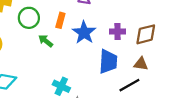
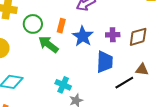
green arrow: (46, 41) -> (48, 44), size x1.5
brown triangle: (141, 64) -> (142, 70), moved

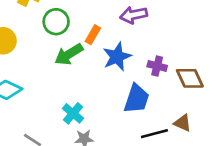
brown diamond: (138, 37) -> (190, 78), turned 65
green arrow: (48, 44) -> (69, 54), turned -85

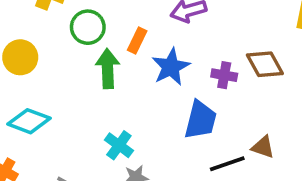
green arrow: (69, 54) -> (108, 69), turned 124
brown diamond: (190, 78) -> (265, 64), moved

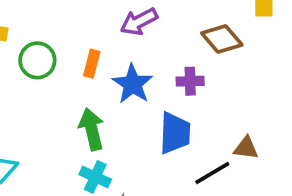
brown diamond: (265, 64) -> (222, 39), moved
green arrow: (108, 69) -> (92, 129), moved

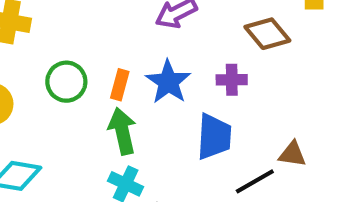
green circle: (37, 60) -> (66, 82), moved
orange rectangle: (92, 64) -> (120, 85), moved

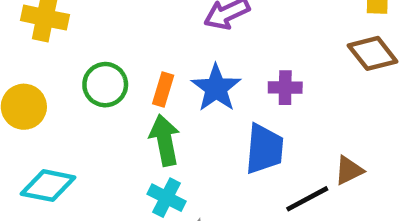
brown diamond: (267, 34) -> (373, 53), moved
brown triangle: (292, 154) -> (349, 170), turned -36

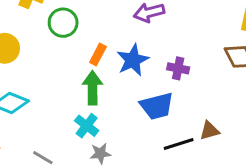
green circle: (105, 85) -> (63, 23), moved
blue trapezoid: (264, 149) -> (157, 106), turned 60

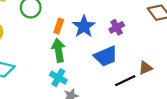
purple cross: (178, 68) -> (117, 27), turned -32

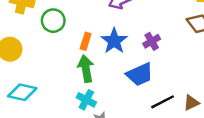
brown triangle: (146, 68) -> (191, 103), moved

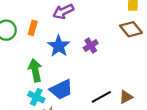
orange rectangle: (86, 41) -> (33, 28), moved
blue trapezoid: (140, 74) -> (61, 90), moved

